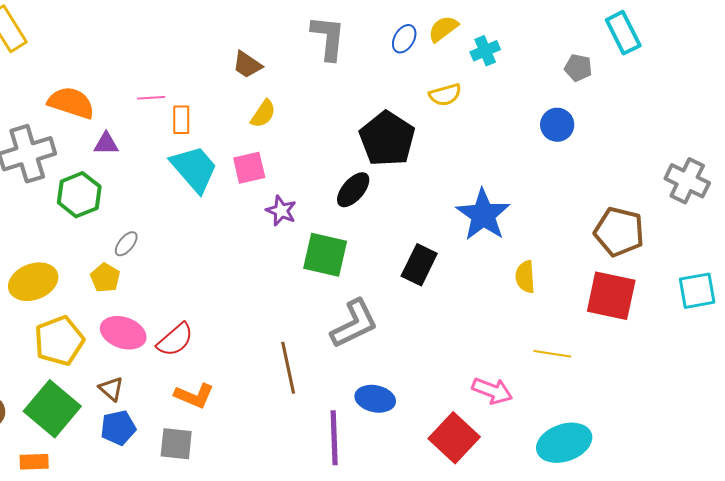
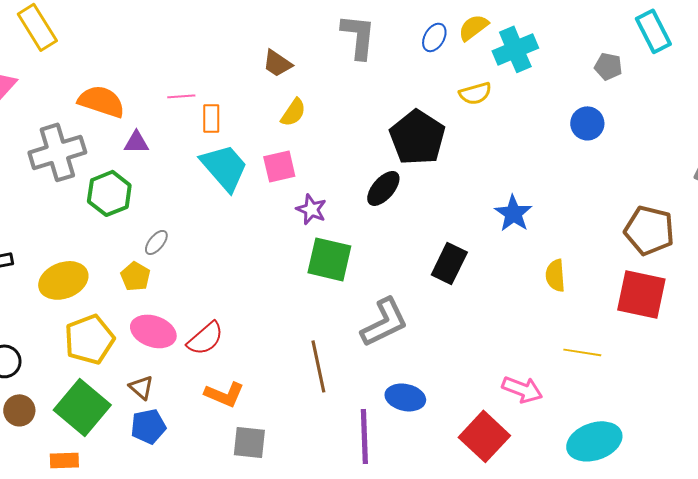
cyan cross: (485, 51) -> (515, 49), size x1.5
blue star: (483, 215) -> (513, 213), size x0.7
green square: (325, 255) -> (329, 259), moved
gray square: (176, 444) -> (249, 442), moved

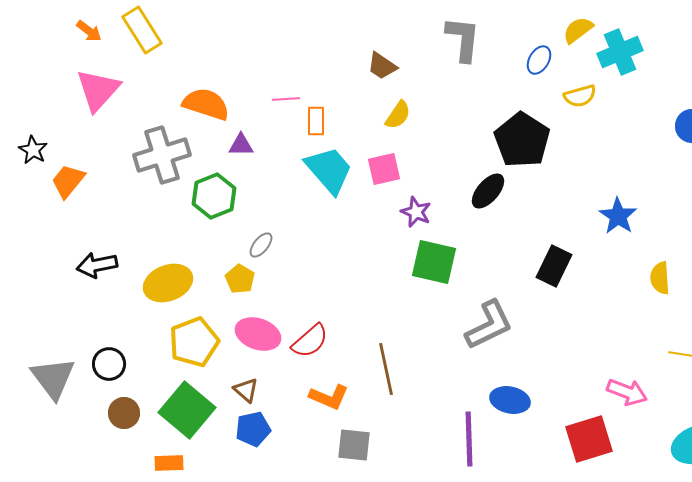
blue ellipse: (434, 37) -> (539, 60), moved
brown line: (318, 366) -> (386, 369), moved
red square: (484, 436) -> (589, 439), turned 30

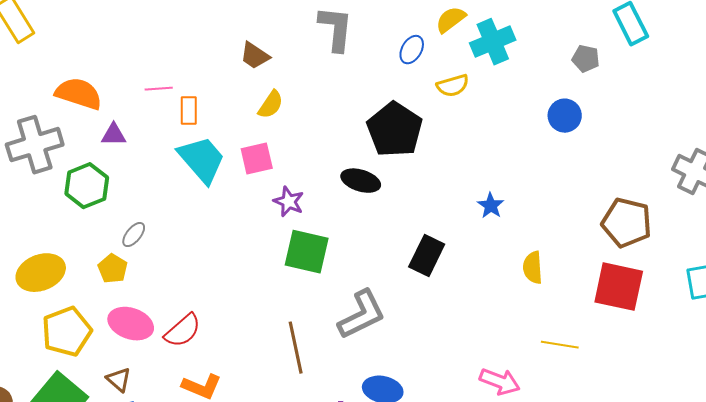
black ellipse: (488, 191) -> (361, 181), turned 66
blue star: (618, 216) -> (491, 206), size x0.7
brown line: (386, 369) -> (296, 348), moved

